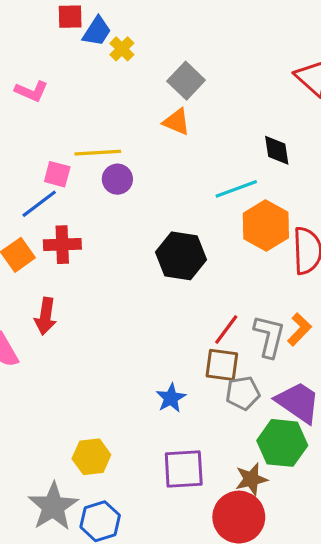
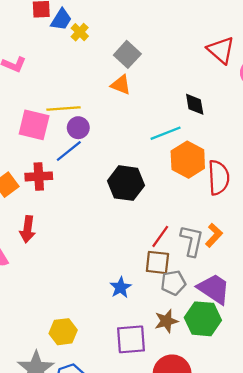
pink square: (57, 174) -> (34, 125), size x1.6
blue line: (39, 204) -> (69, 151), moved
brown star: (251, 479) -> (166, 321), moved

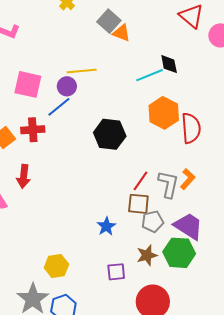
orange triangle: (121, 85) -> (121, 33), moved
yellow line: (64, 109) -> (82, 71), moved
cyan line: (166, 133) -> (149, 75), moved
purple square: (131, 339) -> (116, 272), size x0.7

